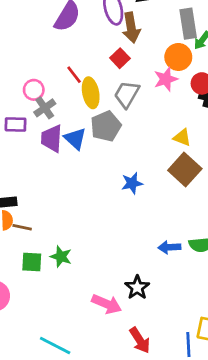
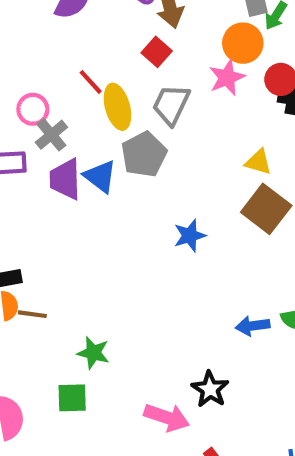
green square: (32, 262) -> (72, 398), moved

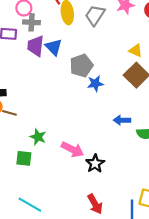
gray cross: (51, 135) -> (32, 22), turned 35
gray pentagon: (144, 154) -> (81, 66), moved
blue arrow: (253, 326) -> (122, 120), moved
pink arrow: (167, 417) -> (72, 149), moved

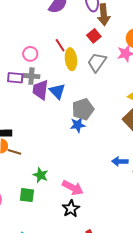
gray cross: (32, 22) -> (31, 76), moved
blue star: (95, 83) -> (78, 125), moved
black star: (95, 163) -> (71, 209), moved

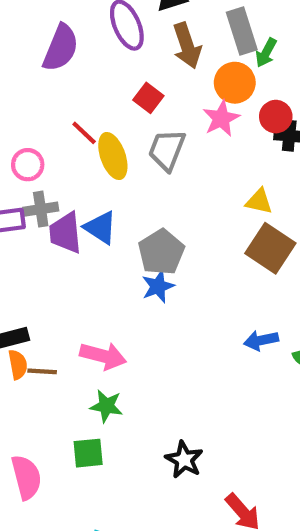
brown arrow: (104, 15) -> (187, 46), moved
pink arrow: (73, 188) -> (103, 356), moved

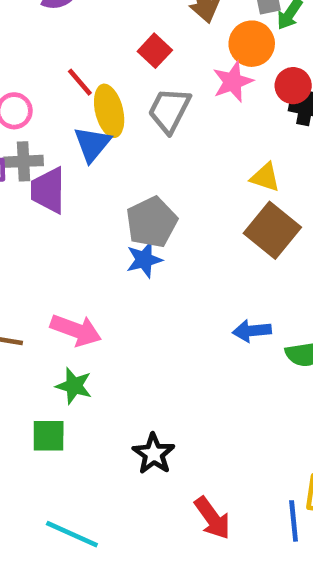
blue triangle: (100, 228) -> (92, 144), moved, turned 30

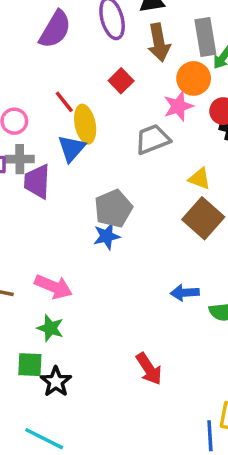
gray trapezoid: (169, 110) -> (153, 139), moved, turned 39
black star: (154, 454) -> (56, 382), moved
red arrow: (212, 518) -> (149, 369), moved

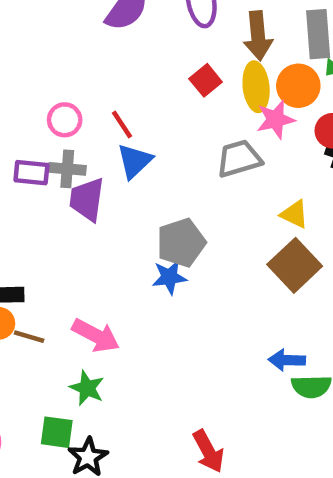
red line: (64, 102) -> (122, 125), moved
yellow ellipse: (85, 124) -> (256, 87), moved
blue arrow: (185, 293) -> (287, 360), moved

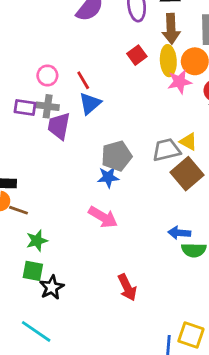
gray trapezoid: (239, 159) -> (166, 150), moved
pink arrow: (96, 335) -> (103, 217), moved
green star: (87, 388) -> (37, 241), moved, turned 30

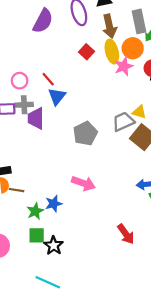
blue star: (108, 177) -> (54, 204), moved
red arrow: (127, 287) -> (126, 234), moved

